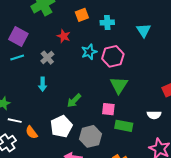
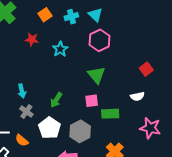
cyan triangle: (144, 30) -> (95, 15), moved
pink hexagon: (113, 56) -> (99, 40), moved
gray cross: (47, 58) -> (26, 112), moved

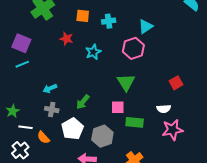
orange square: (45, 15) -> (83, 16), turned 32
cyan triangle: (95, 15) -> (146, 27), moved, turned 35
cyan arrow: (22, 91) -> (50, 89), turned 72
gray cross: (26, 112) -> (52, 110), turned -32
pink star: (150, 128) -> (172, 130), moved, turned -30

